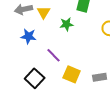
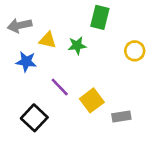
yellow triangle: (44, 12) -> (48, 40), moved, turned -48
yellow square: (72, 74) -> (92, 100), moved, turned 30

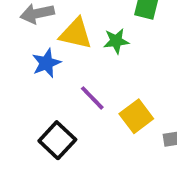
yellow triangle: (48, 40) -> (76, 34), size x1.4
blue star: (26, 62) -> (46, 63), turned -30

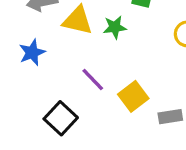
blue star: (46, 63) -> (32, 53), moved

